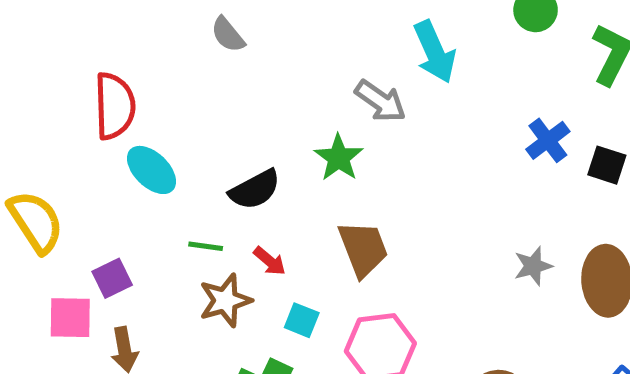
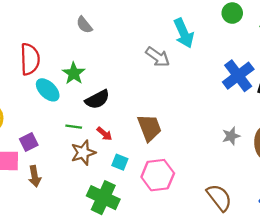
blue cross: (548, 140) -> (238, 76), size x1.5
green star: (339, 158) -> (74, 73), moved

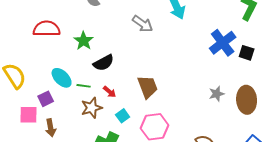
gray arrow: (158, 57) -> (143, 24), moved
red semicircle: (30, 59) -> (47, 29), turned -88
cyan ellipse: (48, 90) -> (62, 78), moved
cyan square: (120, 162) -> (123, 116), turned 32

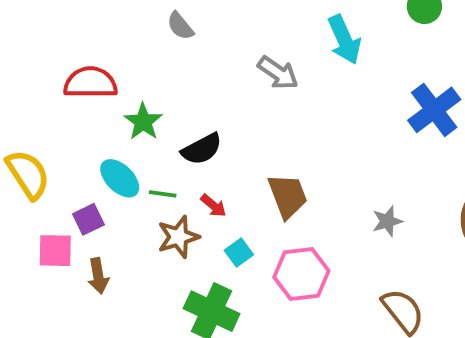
green star: (84, 41) -> (143, 122), moved
gray star: (217, 94) -> (387, 221), moved

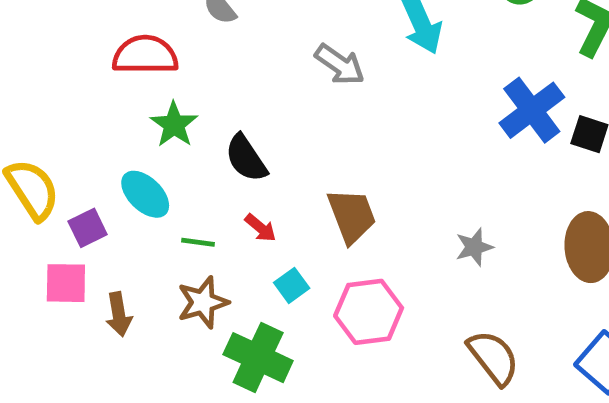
red semicircle: (90, 83) -> (145, 55), moved
black semicircle: (202, 149) -> (246, 158), turned 84
green line: (163, 194) -> (198, 242), moved
purple square: (88, 219) -> (88, 228), moved
brown star: (178, 237) -> (203, 302), moved

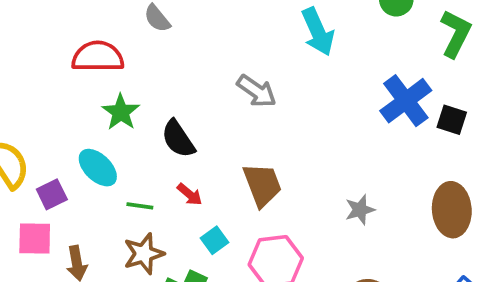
gray arrow: (340, 65) -> (257, 91), moved

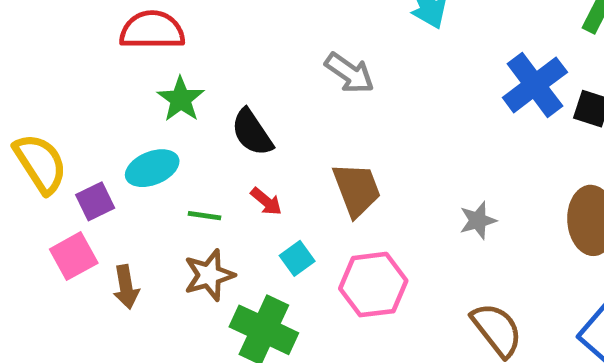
cyan ellipse: (98, 168) -> (152, 168), turned -66
pink square: (35, 238) -> (74, 256), turned -30

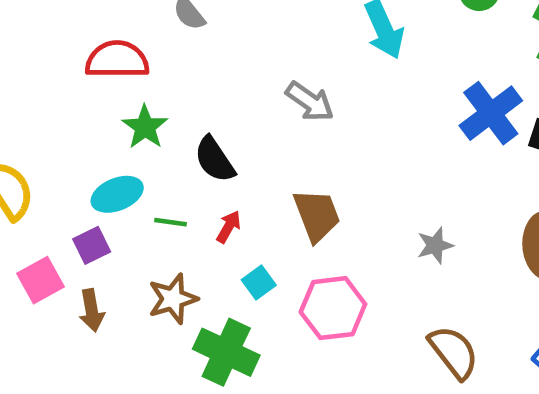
purple square: (95, 201) -> (92, 245), moved
red arrow: (266, 201) -> (229, 227), turned -100
green line: (204, 216) -> (171, 222), moved

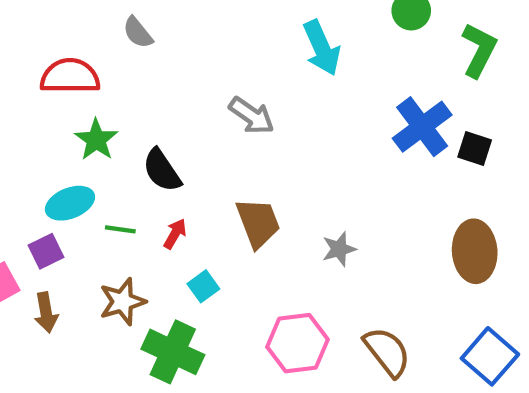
gray star: (435, 245) -> (339, 249), moved
pink hexagon: (333, 308) -> (297, 343), moved

